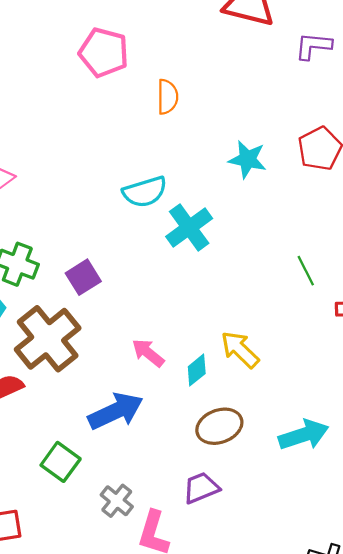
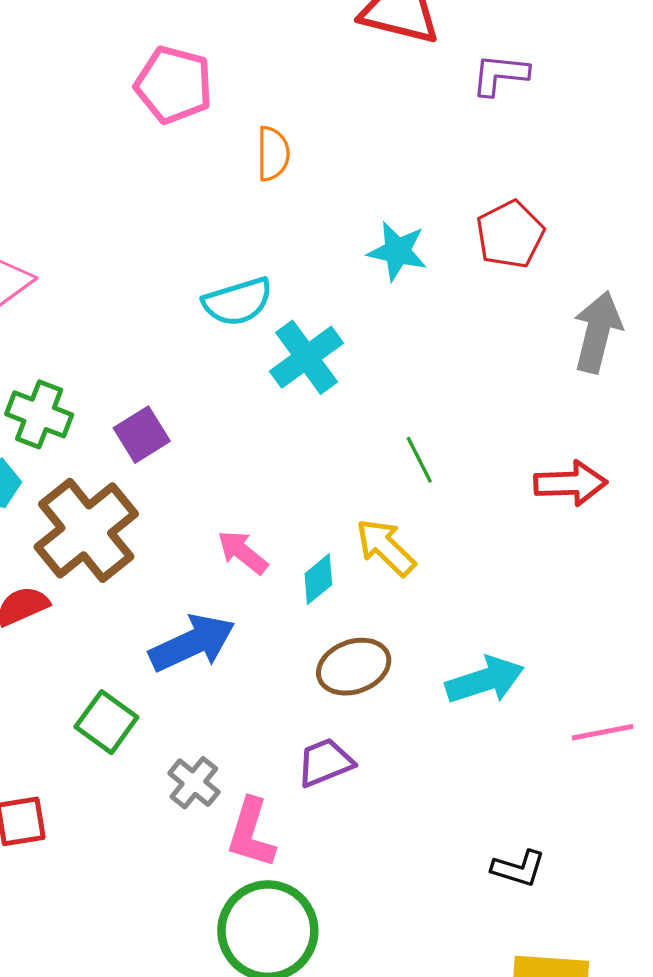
green line: (306, 271) -> (419, 460), moved

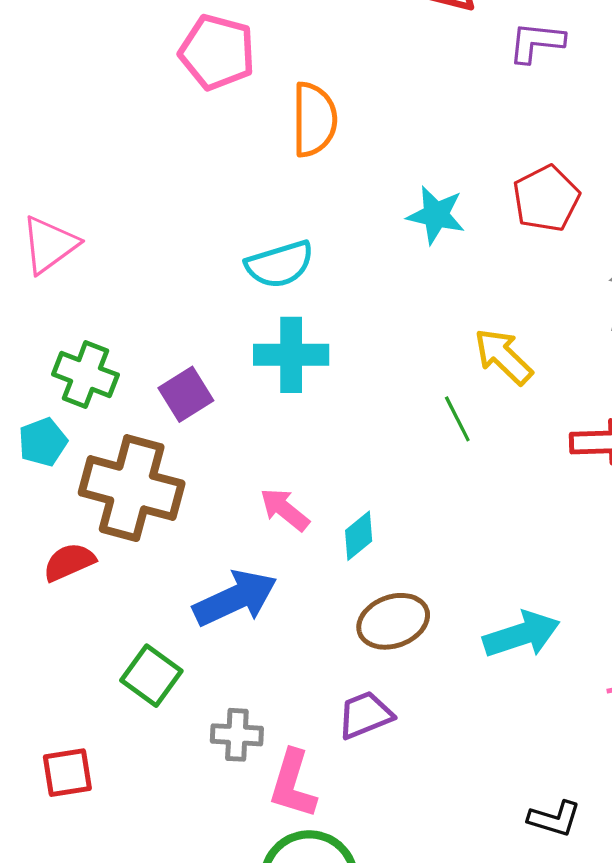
orange semicircle: (273, 154) -> (314, 120), size x1.4
cyan cross: (307, 357) -> (291, 355), moved, turned 36
brown cross: (86, 530) -> (132, 488), turned -36
yellow arrow: (386, 547) -> (503, 356), moved
gray cross: (194, 783) -> (237, 735), turned -36

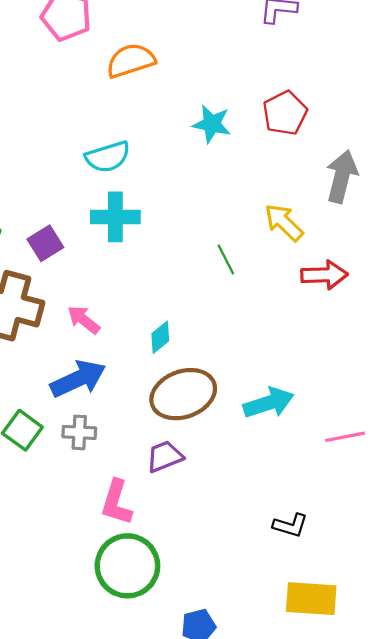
orange semicircle: (314, 120) -> (131, 61), turned -108
yellow arrow: (503, 356) -> (284, 222), moved
pink arrow: (285, 509) -> (84, 320), moved
brown ellipse: (393, 621) -> (183, 394), size x1.4
gray cross: (237, 735) -> (79, 432), moved

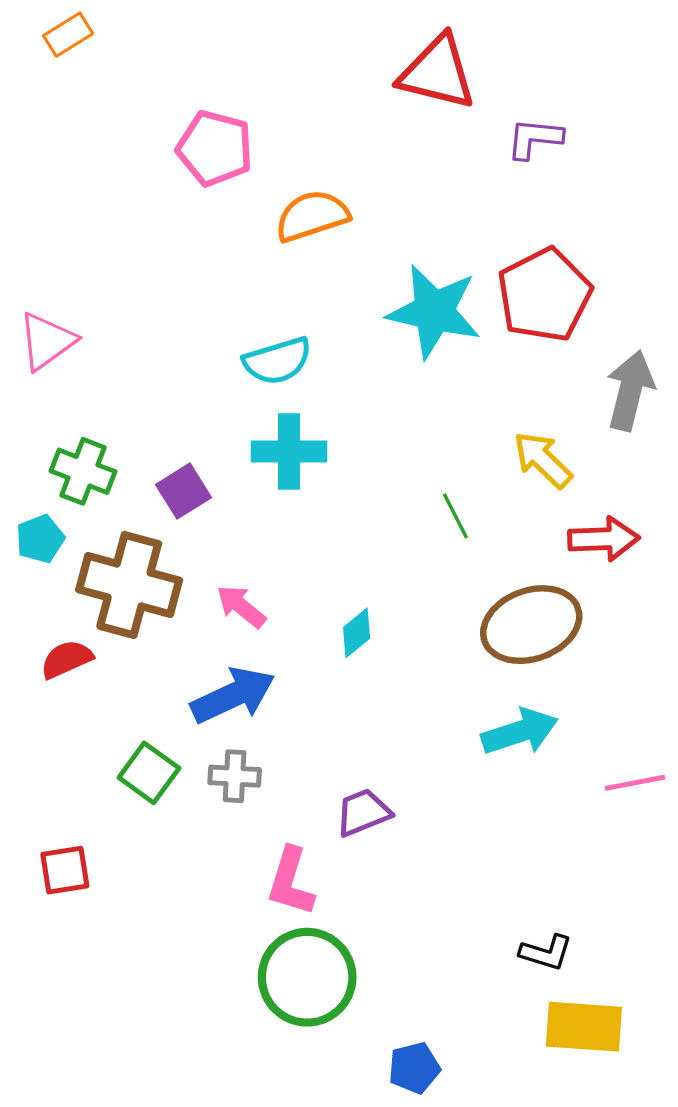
red pentagon: (285, 113) -> (544, 295), size x1.4
cyan star: (212, 124) -> (434, 311), size x1.6
brown ellipse: (183, 394) -> (531, 625), moved
black L-shape: (290, 525) -> (546, 952), moved

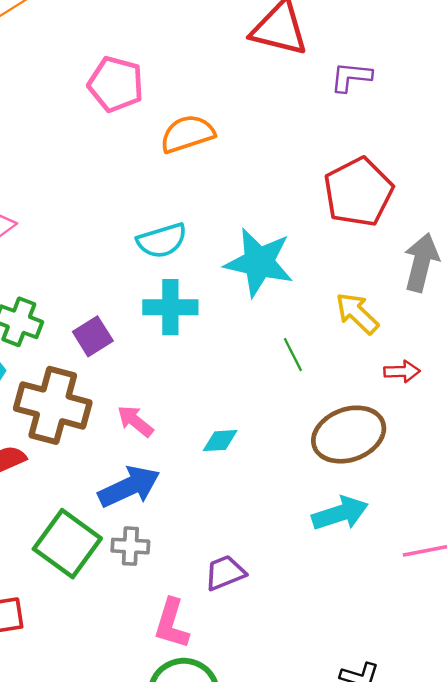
cyan star: (434, 311) -> (259, 262), moved
red arrow: (604, 539) -> (402, 371), size x0.7
cyan diamond: (357, 633) -> (220, 441), turned 36
green square: (149, 773) -> (67, 544), size x1.5

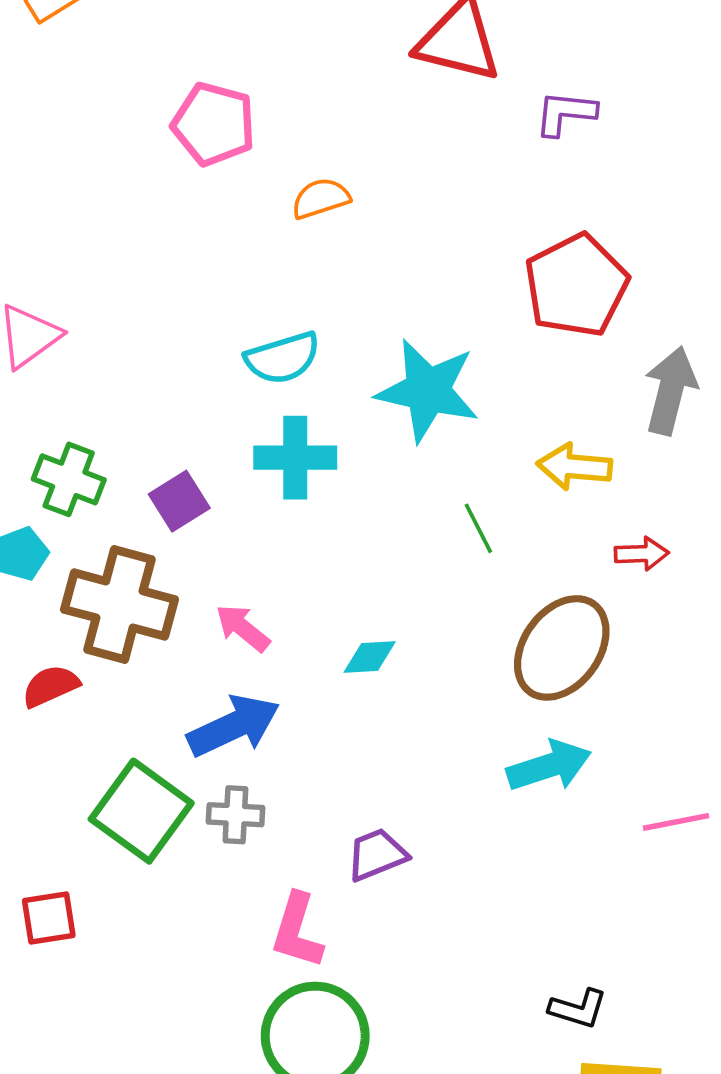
orange semicircle: (187, 134) -> (321, 198), size x0.7
yellow arrow: (357, 313) -> (574, 467), turned -39
brown ellipse: (349, 435) -> (562, 648), turned -34

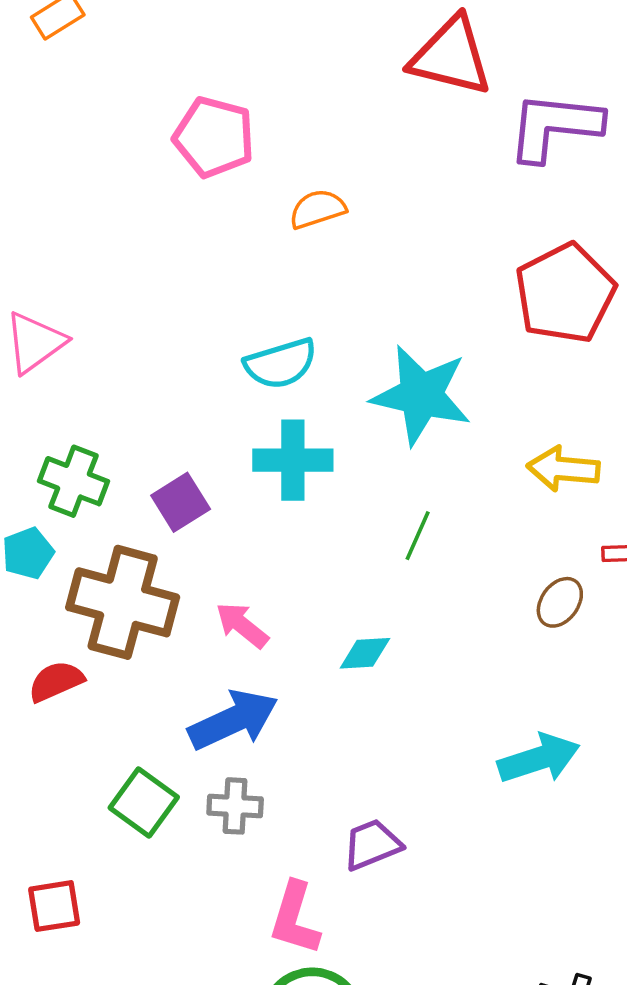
purple L-shape: (565, 113) -> (555, 127), size x1.6
green line: (478, 528) -> (418, 536), moved, turned 51
brown ellipse: (562, 648) -> (560, 602), moved, size x0.5
green square: (141, 811) -> (144, 802), size x0.7

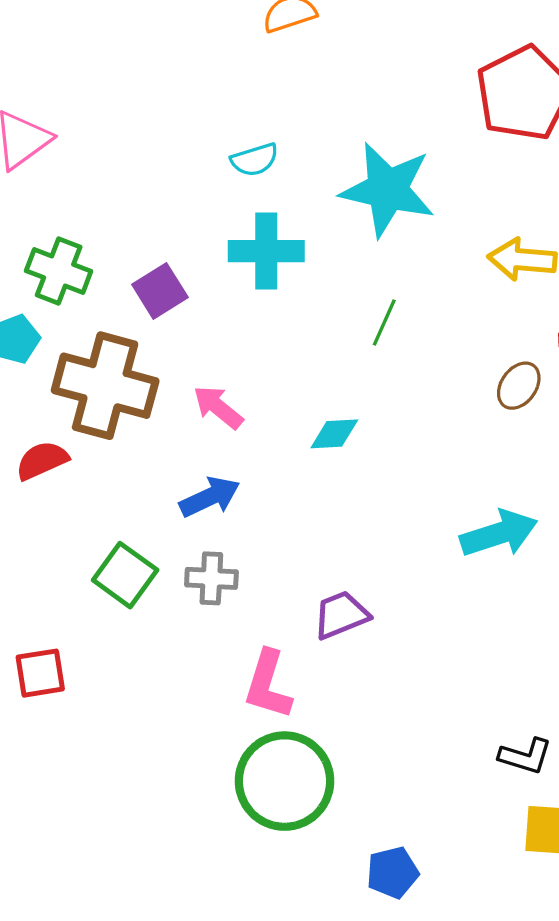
cyan semicircle: (281, 364) -> (255, 160), size x0.7
blue arrow: (233, 720) -> (210, 497), size x0.7

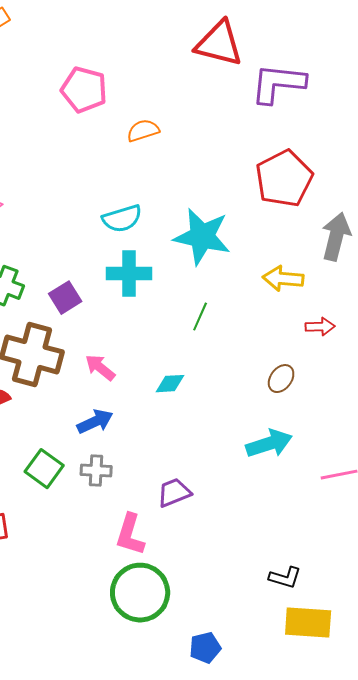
cyan semicircle: (255, 160) -> (122, 219), size x1.4
brown ellipse: (519, 386) -> (281, 379), moved

